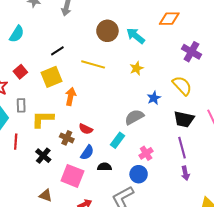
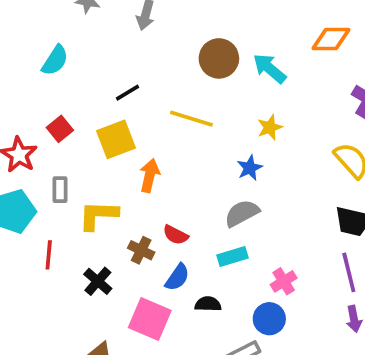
blue star: (154, 98) -> (250, 168), moved
gray semicircle: (134, 117) -> (242, 213), moved
cyan rectangle: (117, 140) -> (233, 257), turned 35

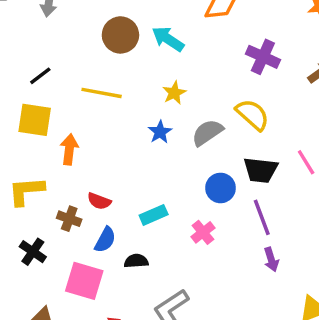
yellow square: (116, 139) -> (35, 120), turned 36
gray semicircle: (242, 213) -> (207, 133), moved
blue circle: (269, 319) -> (220, 188), moved

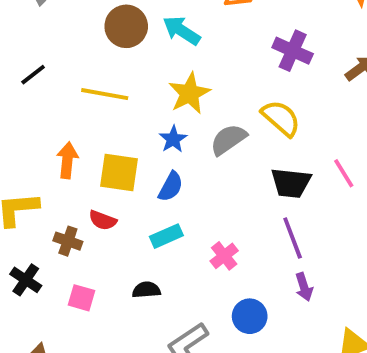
yellow star: (174, 93) -> (189, 93), size x1.5
yellow square: (35, 120) -> (119, 172), moved
blue circle: (220, 188) -> (250, 316), moved
blue semicircle: (105, 240) -> (171, 187), moved
pink square: (84, 281) -> (82, 298), moved, size x0.6

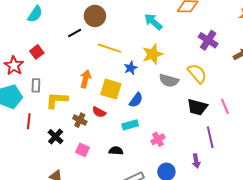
brown circle: (126, 26) -> (95, 16), moved
blue star: (173, 139) -> (131, 68), moved
gray semicircle: (228, 139) -> (169, 80), turned -138
purple line: (293, 238) -> (210, 137), moved

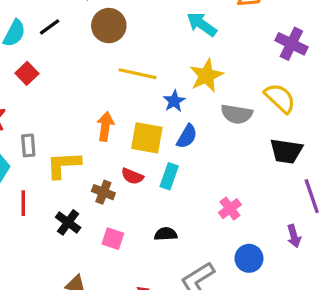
black line: (75, 33) -> (50, 27), moved
red square: (37, 52) -> (27, 73), moved
blue semicircle: (136, 100) -> (187, 136), moved
cyan rectangle: (130, 125) -> (169, 176), moved, turned -49

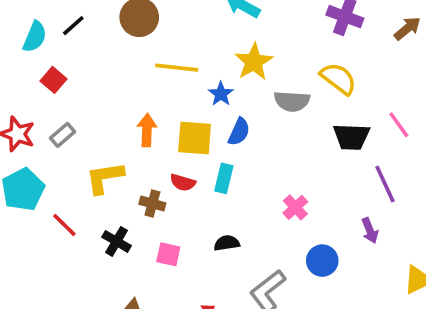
gray rectangle: (28, 145) -> (63, 135), moved, turned 60
red line: (23, 203) -> (64, 225), turned -40

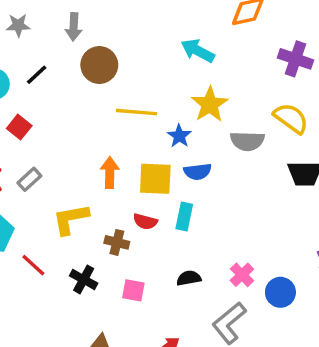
blue semicircle: (239, 132) -> (198, 172), turned 60
pink cross: (295, 207) -> (242, 275), moved

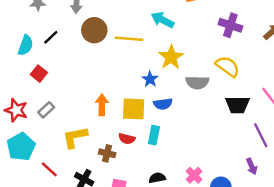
yellow line: (136, 112) -> (129, 39), moved

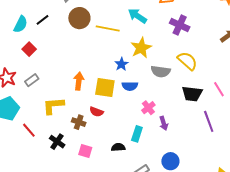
purple cross: (230, 25) -> (180, 25), moved
cyan rectangle: (154, 135) -> (137, 134), moved
purple arrow: (252, 166) -> (164, 123), moved
pink cross: (194, 175) -> (148, 108), moved

